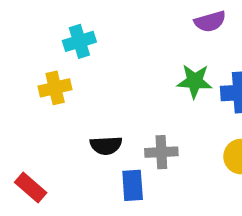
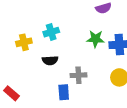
cyan cross: (79, 41) -> (51, 32), moved
black semicircle: (106, 145) -> (50, 60), moved

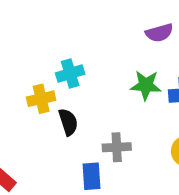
yellow cross: (24, 42) -> (41, 99), moved
black semicircle: (50, 60) -> (68, 122), turned -105

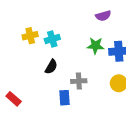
yellow cross: (41, 99) -> (30, 36), moved
black semicircle: (68, 122) -> (51, 67), turned 48

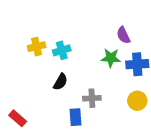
purple semicircle: (103, 16) -> (123, 35), moved, turned 80

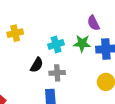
cyan cross: (62, 50) -> (56, 44), moved
gray cross: (92, 98) -> (57, 73), moved

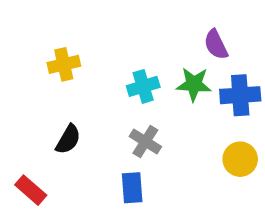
black semicircle: (37, 65) -> (68, 139), moved
gray cross: (57, 73) -> (145, 142), turned 35

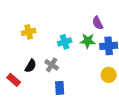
gray cross: (145, 142) -> (52, 65), moved
red rectangle: (31, 190) -> (14, 80), moved

